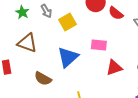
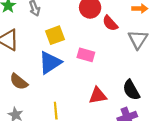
yellow square: (67, 22) -> (55, 35), moved
red triangle: (114, 68) -> (98, 96), moved

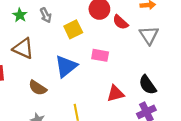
yellow square: (55, 35) -> (73, 29), moved

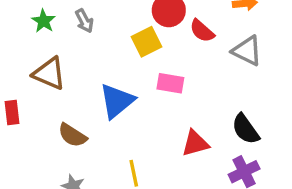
yellow square: (73, 29) -> (146, 42), moved
gray triangle: (149, 35) -> (247, 51), turned -30

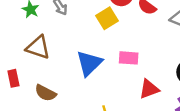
pink rectangle: (170, 83) -> (129, 58), moved
brown semicircle: (72, 135) -> (45, 93), moved

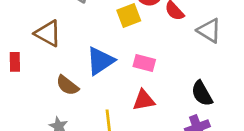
red triangle: (149, 89) -> (144, 100), moved
brown semicircle: (45, 93) -> (67, 85), moved

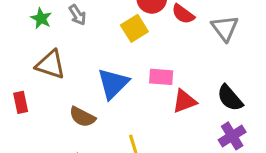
gray triangle: (209, 31) -> (225, 28), turned 32
red triangle: (144, 100) -> (184, 101), moved

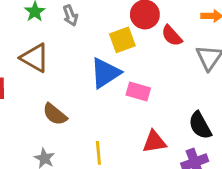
blue triangle: (113, 84) -> (105, 73), moved
red triangle: (184, 101) -> (154, 142), moved

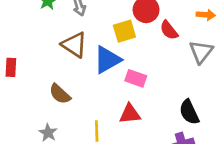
brown triangle: (35, 58) -> (74, 45), moved
red triangle: (154, 142) -> (130, 114), moved

